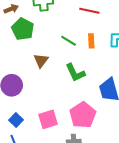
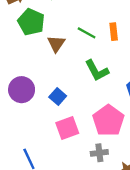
brown triangle: (41, 61) -> (56, 44), moved
blue square: (16, 120) -> (58, 96), moved

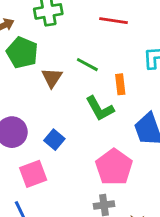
orange rectangle: (114, 32) -> (120, 84), moved
pink square: (67, 128) -> (33, 174), moved

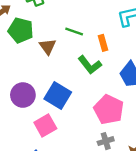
blue square: (54, 140) -> (58, 95), size x1.6

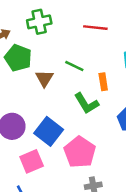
pink pentagon: (109, 110) -> (80, 152), moved

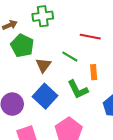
red line: (95, 28) -> (90, 37), moved
blue square: (49, 131) -> (45, 96), moved

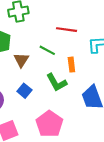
blue square: (45, 96) -> (24, 91), size x0.6

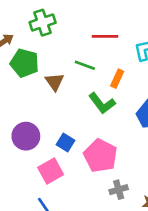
orange rectangle: (71, 65) -> (117, 79), turned 40
blue square: (24, 91) -> (66, 142), moved

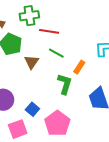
red line: (105, 36) -> (49, 31), moved
green L-shape: (102, 103) -> (65, 84), turned -135

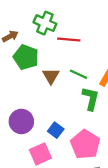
green cross: (29, 16) -> (45, 23), turned 36
green line: (56, 53) -> (78, 74), moved

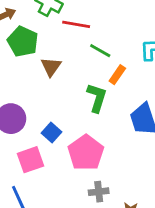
green line: (78, 74) -> (100, 51), moved

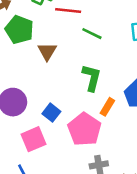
orange rectangle: (117, 75) -> (107, 107), moved

